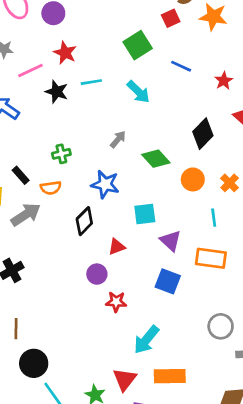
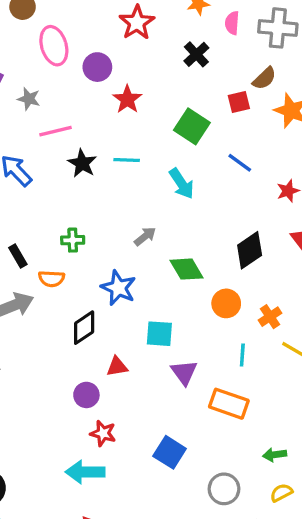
green square: (138, 45) -> (192, 126), turned -36
red star: (65, 53) -> (127, 99), moved
blue square: (168, 281) -> (170, 452), moved
cyan arrow: (146, 340) -> (85, 472), moved, turned 40

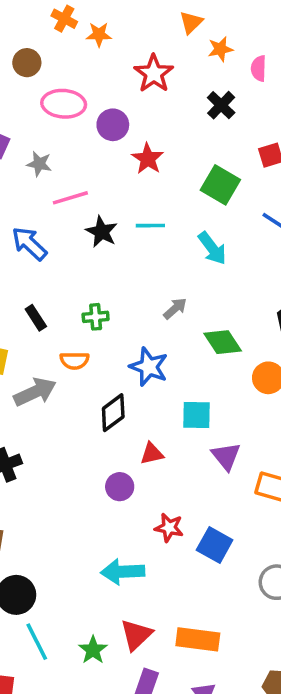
pink ellipse: (54, 46) -> (64, 104), turned -66
black rectangle: (18, 256) -> (36, 318), moved
red star: (103, 433) -> (169, 528), moved

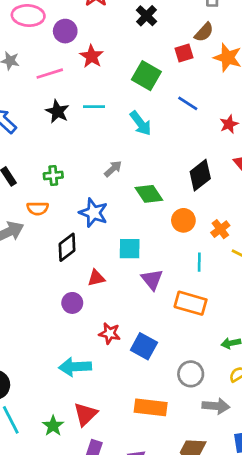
pink line: (70, 198) -> (50, 74), moved
orange rectangle: (198, 639) -> (151, 407), moved

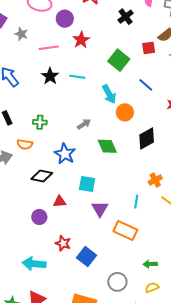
orange circle: (183, 220) -> (125, 112), moved
black diamond: (67, 247) -> (42, 176), turned 40

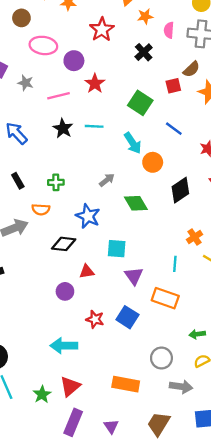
blue square: (86, 257) -> (127, 317), moved

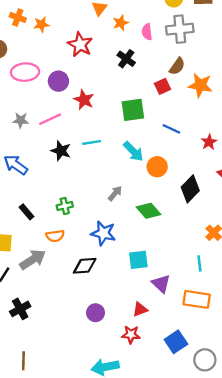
gray star: (26, 83) -> (21, 120), moved
green square: (140, 103) -> (133, 110), turned -30
red triangle: (87, 272) -> (140, 309), moved
blue square: (127, 317) -> (176, 342), moved, turned 35

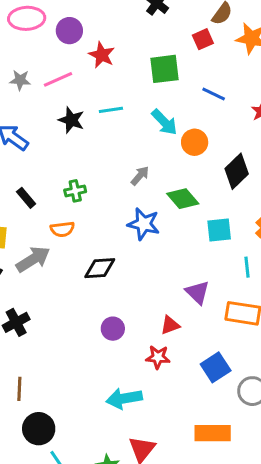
blue star: (103, 233) -> (144, 224), moved
cyan square: (138, 260) -> (219, 230), moved

